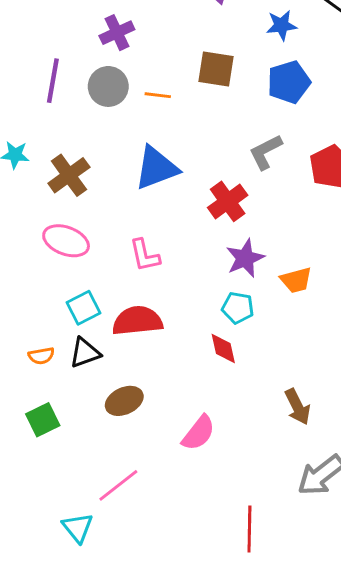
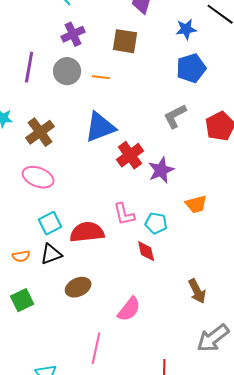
brown square: (216, 69) -> (125, 41), moved
red cross: (228, 201) -> (130, 155), moved
pink L-shape: (145, 255) -> (124, 214), moved
purple star: (245, 258) -> (161, 170), moved
pink line: (118, 485) -> (96, 348), moved, turned -40

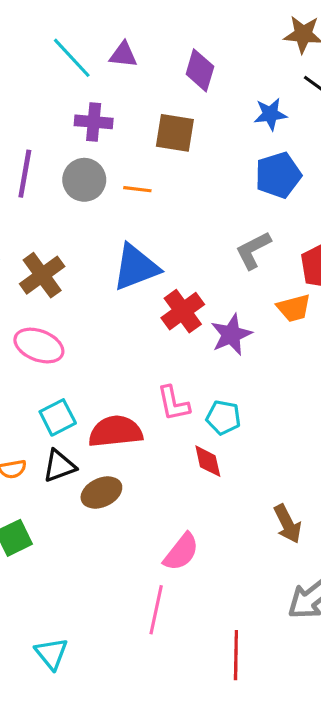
purple cross: (73, 34) -> (94, 122), turned 30
orange trapezoid: (196, 204) -> (294, 308), moved
brown ellipse: (78, 287) -> (101, 492), moved
pink line: (96, 348) -> (156, 610), moved

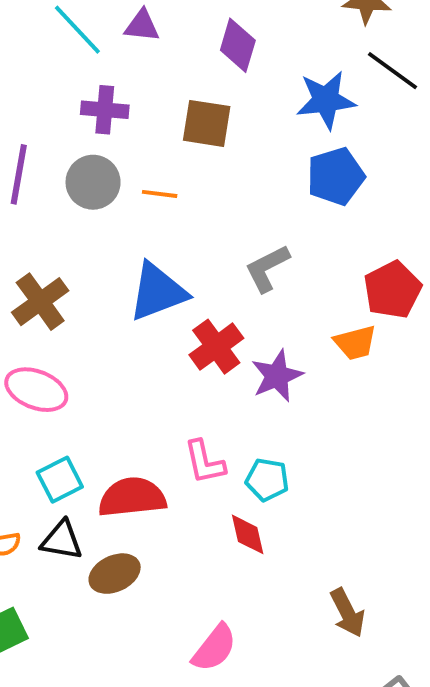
blue star: (270, 114) -> (326, 100), size x1.4
gray L-shape: (253, 250) -> (267, 268), moved
black triangle: (59, 466) -> (62, 540), turned 30

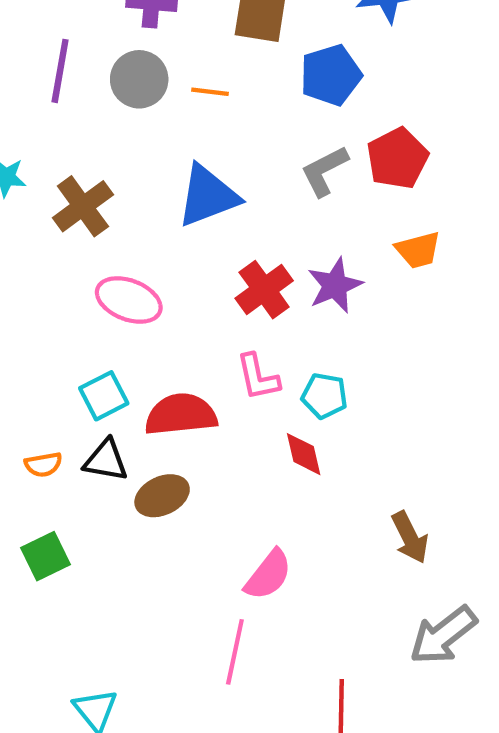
blue pentagon: (336, 176) -> (331, 75), moved
red pentagon: (392, 290) -> (397, 158), moved
red cross: (216, 347) -> (264, 290), moved
pink ellipse: (36, 390) -> (129, 300), moved

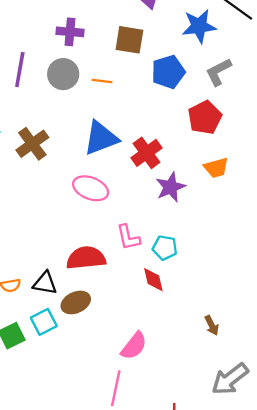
gray L-shape: (324, 171) -> (218, 72), moved
red cross: (264, 290) -> (147, 153), moved
pink ellipse: (129, 300) -> (91, 188), moved
cyan square: (104, 396) -> (44, 322), moved
brown arrow: (410, 537) -> (212, 325), size x0.7

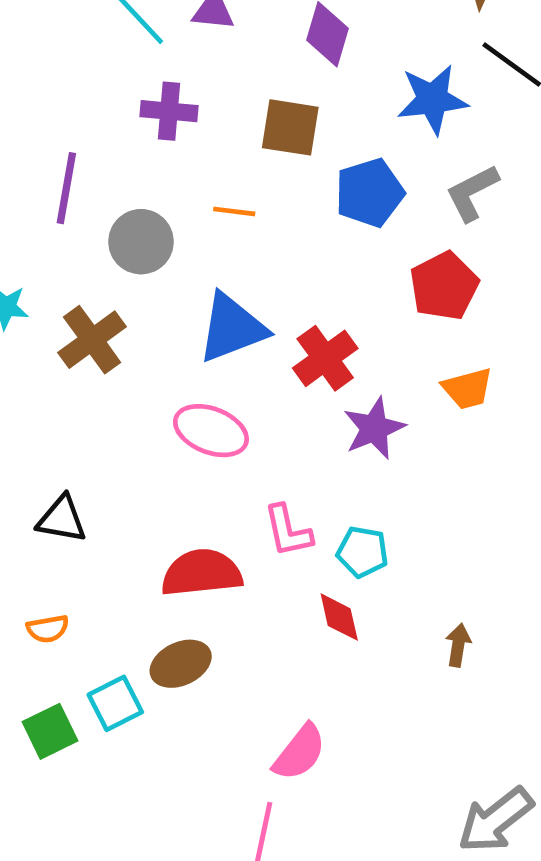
gray circle: (63, 74) -> (141, 242), moved
black triangle: (45, 283) -> (62, 519), moved
brown arrow: (212, 325) -> (458, 645), moved, turned -144

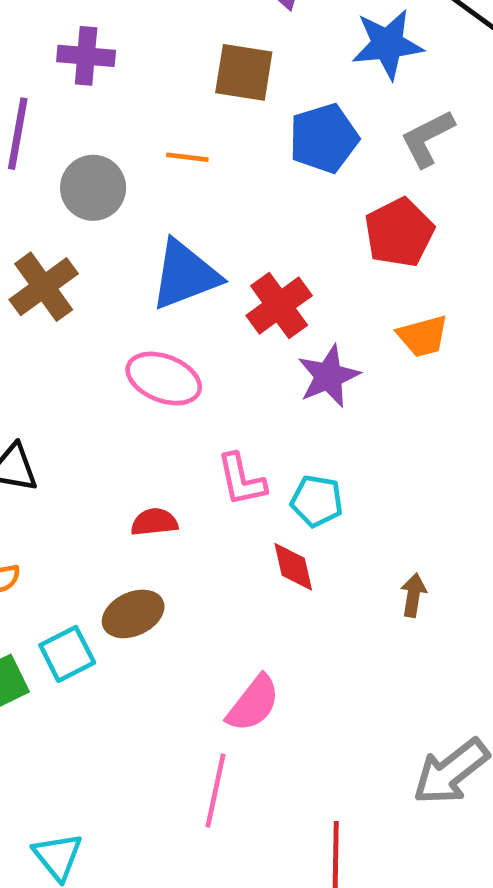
purple cross: (169, 111) -> (86, 56), moved
red semicircle: (202, 573) -> (154, 522), size x0.6

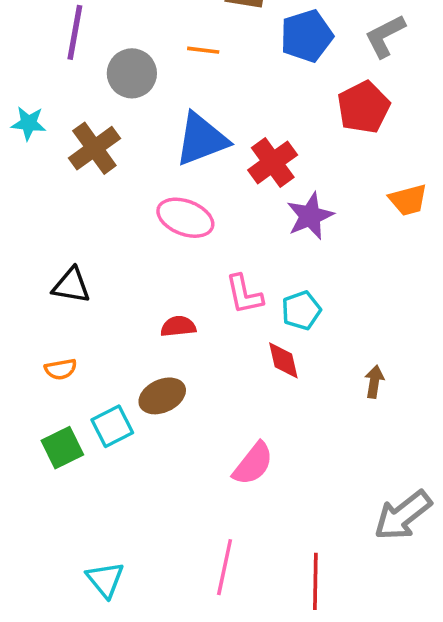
orange trapezoid: (423, 336) -> (408, 200), moved
cyan pentagon: (317, 501) -> (301, 310), turned -30
pink line: (216, 791) -> (225, 567), moved

